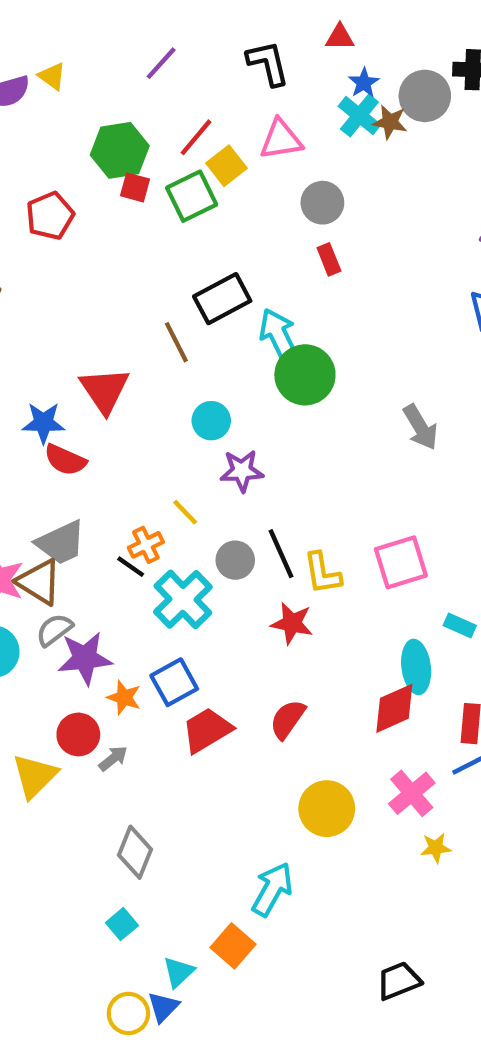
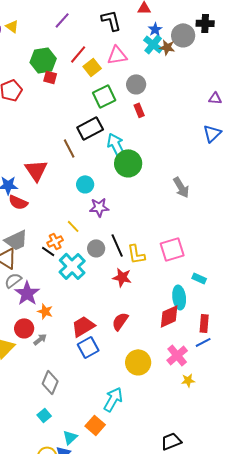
green square: (192, 196) -> (104, 96), moved
purple star: (85, 658) -> (27, 293), turned -30
blue square: (174, 682) -> (88, 347), moved

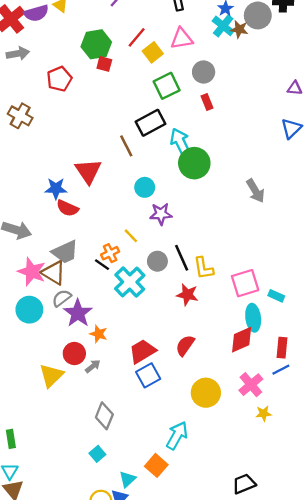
pink square: (172, 249) -> (245, 283), moved

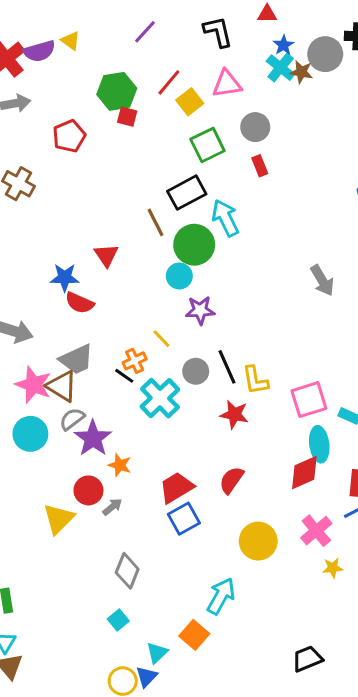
green circle: (194, 163) -> (194, 245), moved
red triangle: (88, 171) -> (106, 255), size x0.7

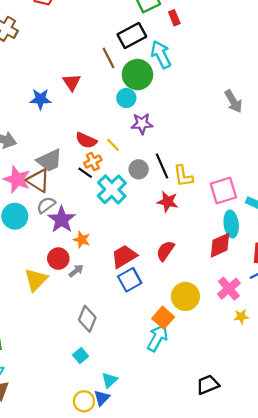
red rectangle: (260, 166) -> (174, 18), moved
red semicircle: (80, 303) -> (86, 140), moved
orange square: (194, 635) -> (163, 318), moved
black trapezoid: (307, 659) -> (208, 385), moved

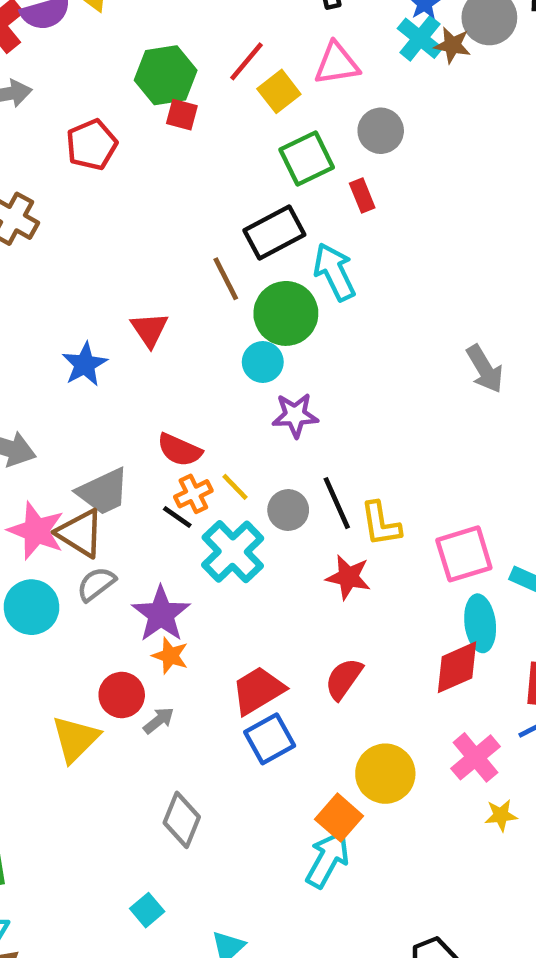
blue star: (40, 99) -> (85, 364), turned -30
yellow line: (113, 145) -> (235, 487), moved
purple star: (62, 220) -> (161, 614), moved
cyan square: (81, 356) -> (147, 910), moved

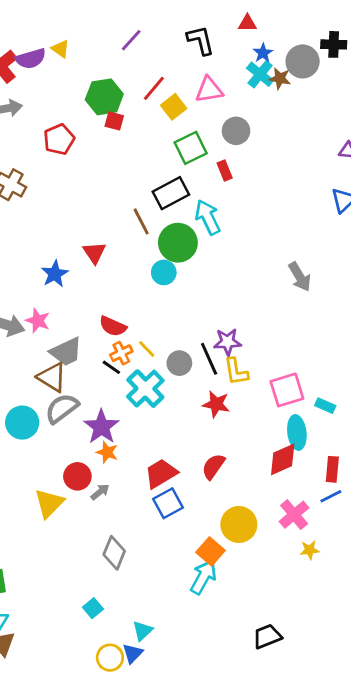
purple star: (295, 415) -> (227, 342), moved
pink star: (36, 531) -> (38, 321), moved, size x0.7
gray semicircle: (96, 584) -> (62, 408), size x1.4

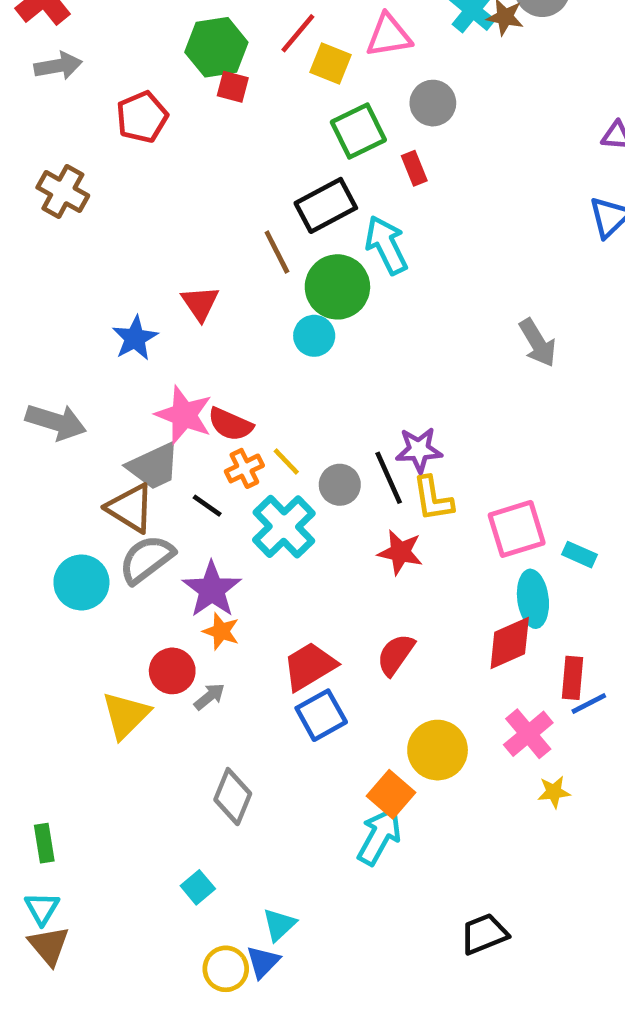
yellow square: (174, 107) -> (330, 63), turned -30
pink star: (38, 321) -> (184, 415), moved, size x1.4
black line: (111, 367) -> (207, 506), moved
red rectangle: (332, 469) -> (573, 678), moved

